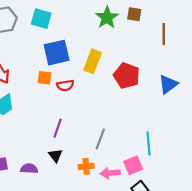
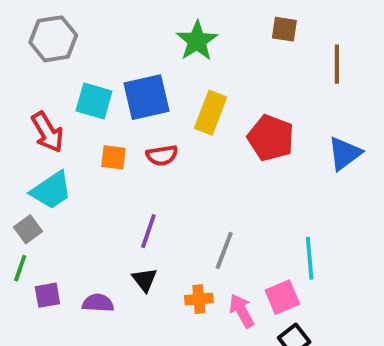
green star: (107, 18) -> (197, 41), moved
cyan square: (41, 19) -> (94, 101), moved
orange square: (44, 78) -> (113, 157), moved
pink arrow: (110, 173) -> (242, 311), turned 66

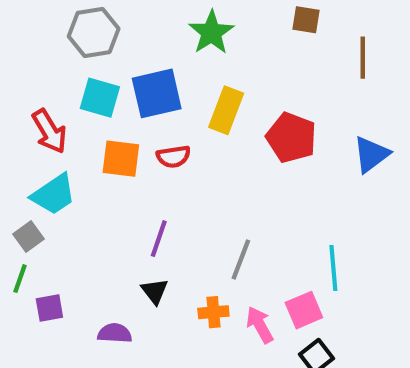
gray hexagon: (53, 39) -> (94, 32), moved
orange square: (113, 157) -> (121, 159), size x1.4
purple semicircle: (98, 303) -> (115, 333), moved

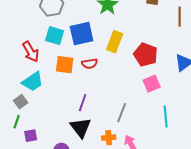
black triangle: (155, 291) -> (81, 128), size x1.6
pink square: (304, 310) -> (152, 84), moved

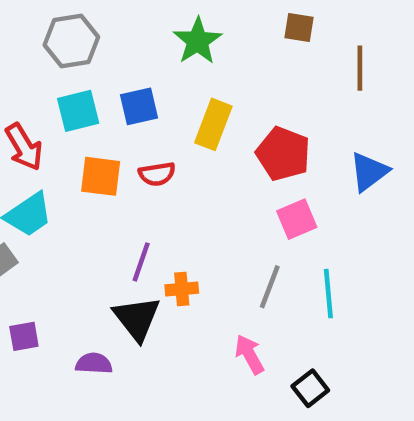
blue square: (82, 34) -> (139, 106), size x0.7
cyan square: (55, 36) -> (78, 111), turned -30
gray line: (122, 113) -> (270, 287), moved
orange cross: (109, 138) -> (182, 289), moved

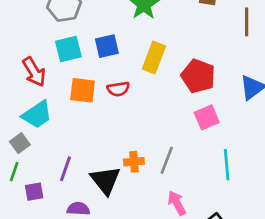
purple line: (141, 262) -> (65, 169), moved
gray line: (270, 287) -> (167, 160), moved

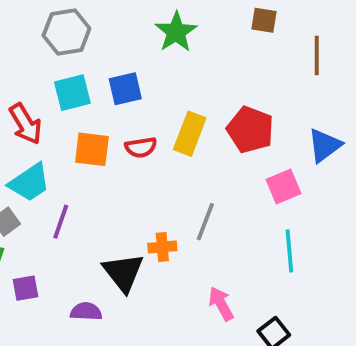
yellow rectangle: (154, 58) -> (190, 134), moved
pink square: (207, 117) -> (284, 186), moved
gray line: (167, 160) -> (205, 222), moved
purple line: (65, 169) -> (61, 222), moved

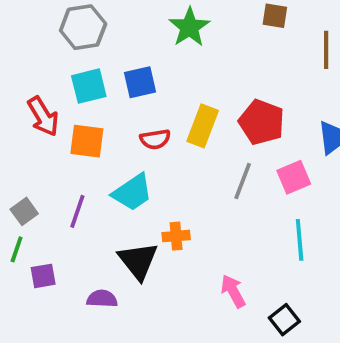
orange square: (92, 149) -> (87, 141), moved
cyan trapezoid: (29, 183) -> (132, 192), moved
gray line: (205, 222) -> (243, 181), moved

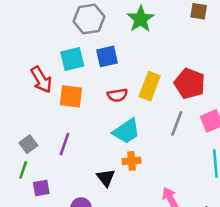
gray hexagon: (83, 27) -> (89, 19), moved
cyan trapezoid: (132, 192) -> (126, 131), moved
black triangle: (138, 261) -> (106, 178), size x0.7

